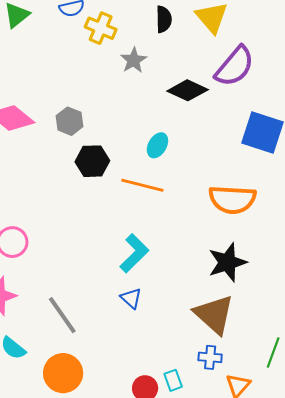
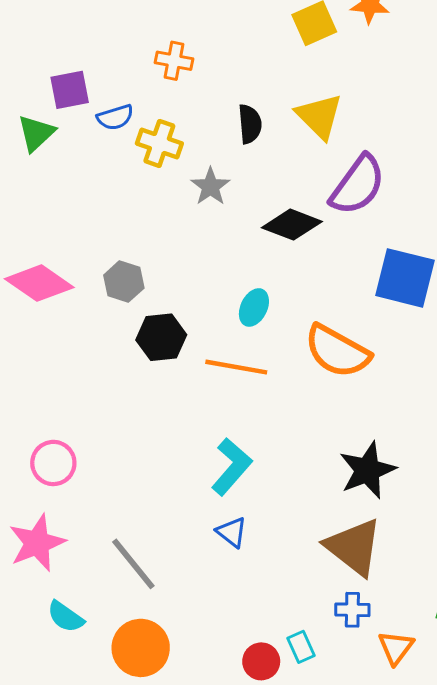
orange semicircle: (232, 199) -> (337, 351), moved, turned 30

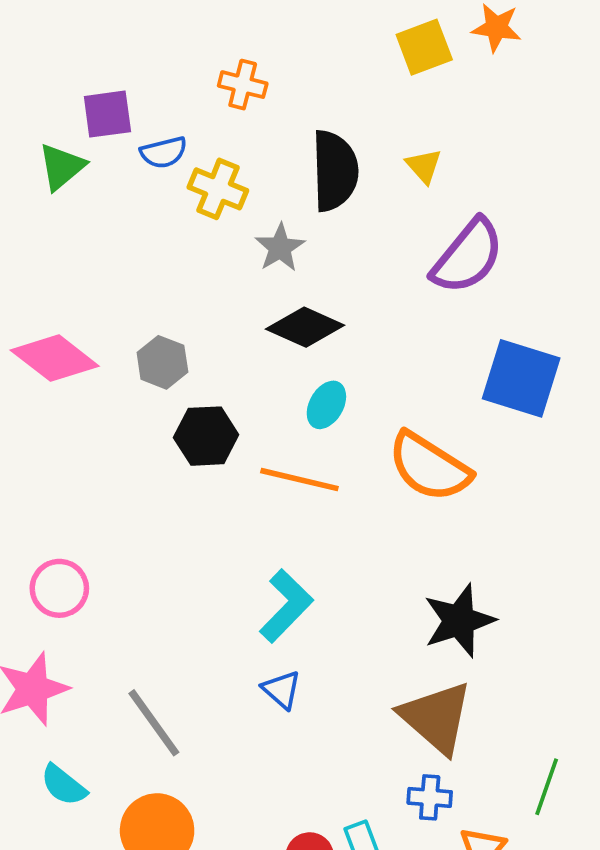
yellow triangle: (319, 116) -> (424, 166), size x0.6
black semicircle: (250, 124) -> (335, 171), size x1.6
black diamond: (292, 225) -> (305, 327), moved

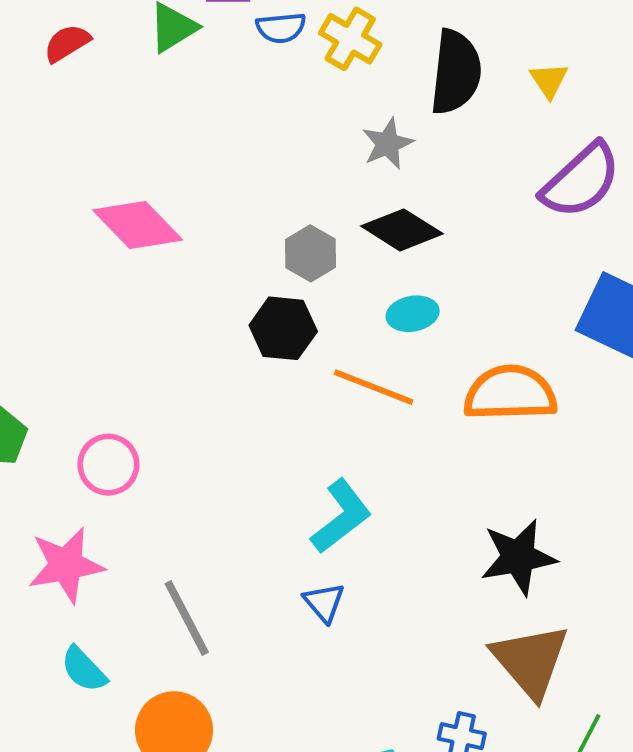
yellow cross: (218, 189) -> (350, 39), moved
gray hexagon: (162, 362) -> (311, 253), moved
cyan ellipse: (326, 405) -> (413, 314), turned 42
orange semicircle: (429, 467) -> (510, 393), turned 138
brown triangle: (436, 717) -> (530, 661), moved

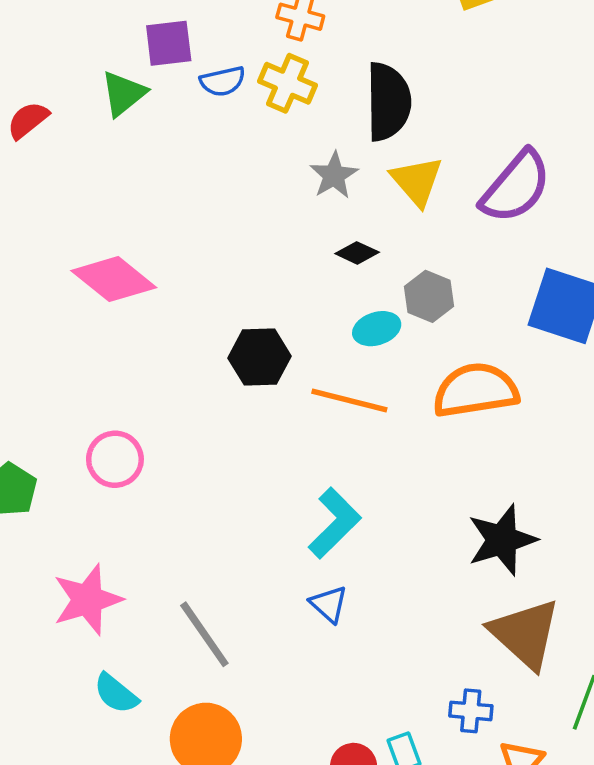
yellow triangle: (549, 80) -> (417, 181), moved, size x1.5
black diamond: (402, 230) -> (357, 253), size x0.6
gray hexagon: (311, 253) -> (429, 296), moved
pink circle: (108, 465) -> (115, 459), moved

